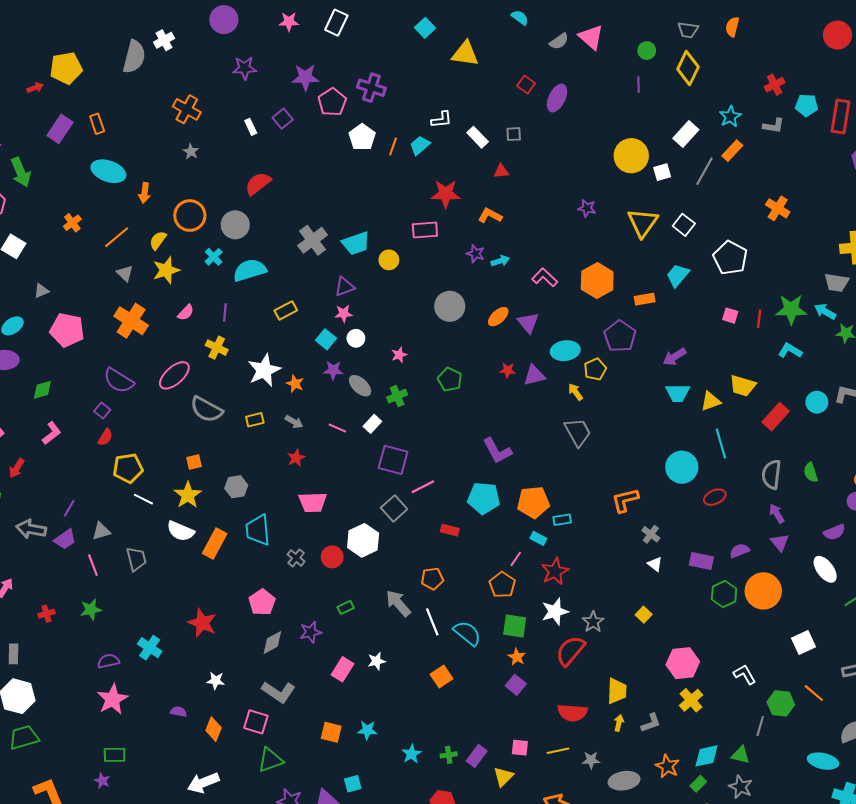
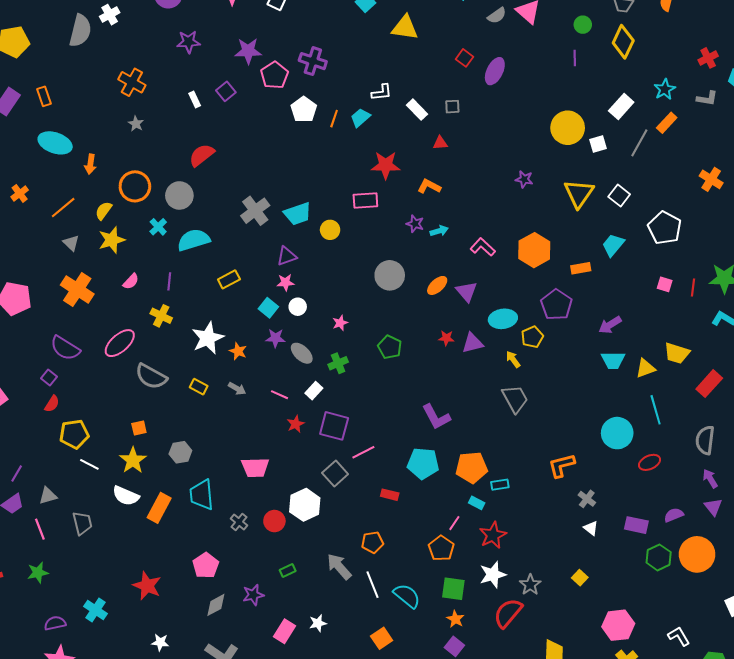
yellow rectangle: (255, 420) -> (199, 387), turned 42
red star: (296, 458) -> (296, 424), moved

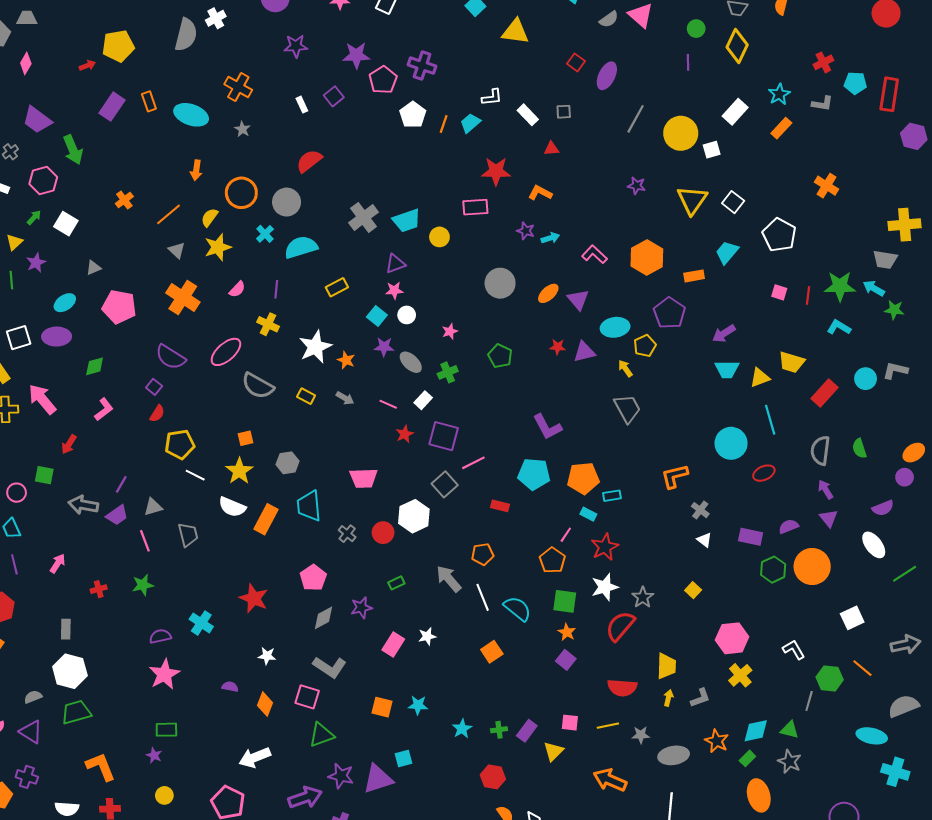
cyan ellipse: (55, 143) -> (191, 115), moved
gray line: (639, 143) -> (636, 119), moved

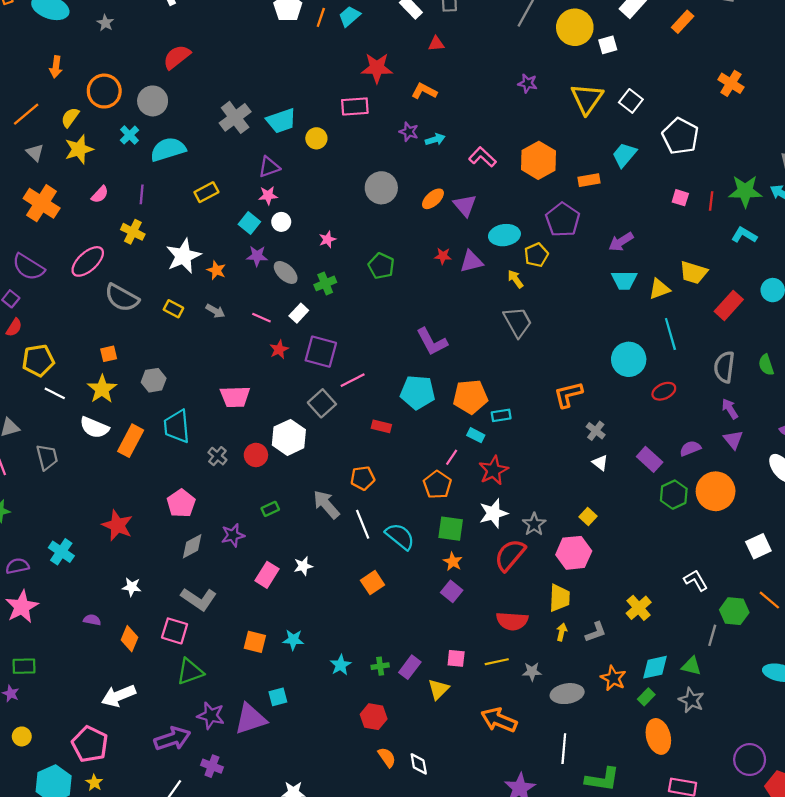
purple rectangle: (751, 537) -> (650, 459), turned 30
pink hexagon: (732, 638) -> (574, 553), moved

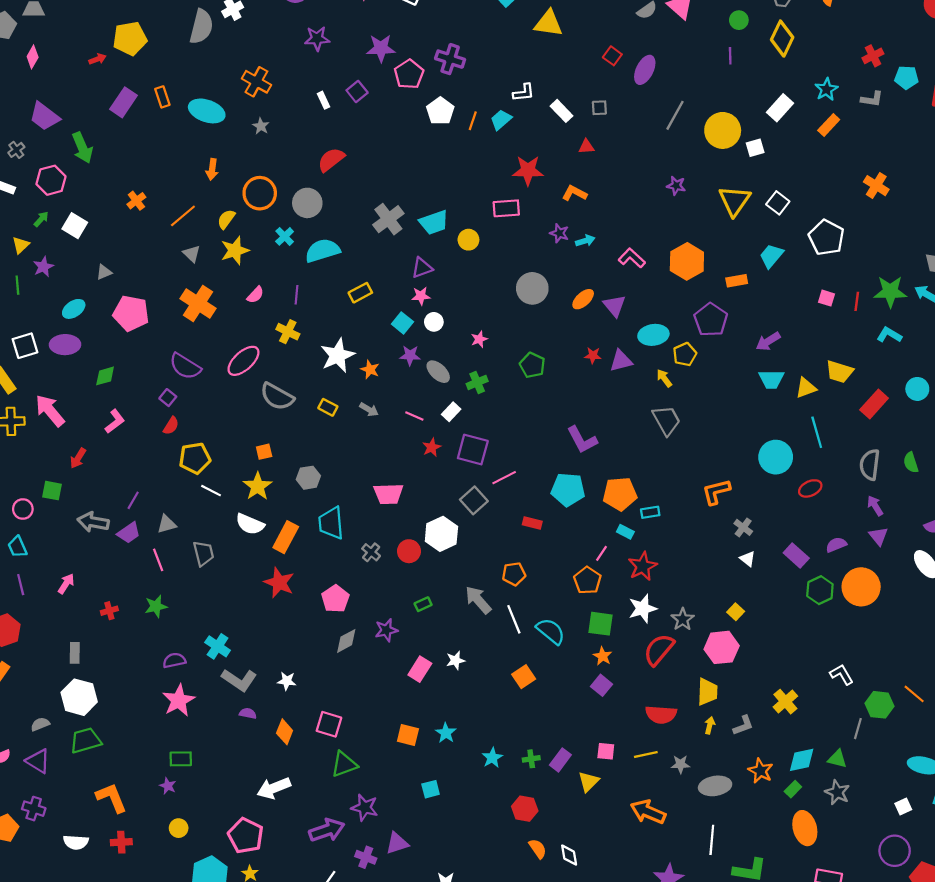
red star: (117, 525) -> (279, 583), moved
white square: (758, 546) -> (903, 806), moved, size x0.7
gray L-shape: (199, 599) -> (239, 680), moved
cyan star: (293, 640) -> (446, 733), turned 30
purple triangle: (250, 719) -> (397, 843), moved, size x0.7

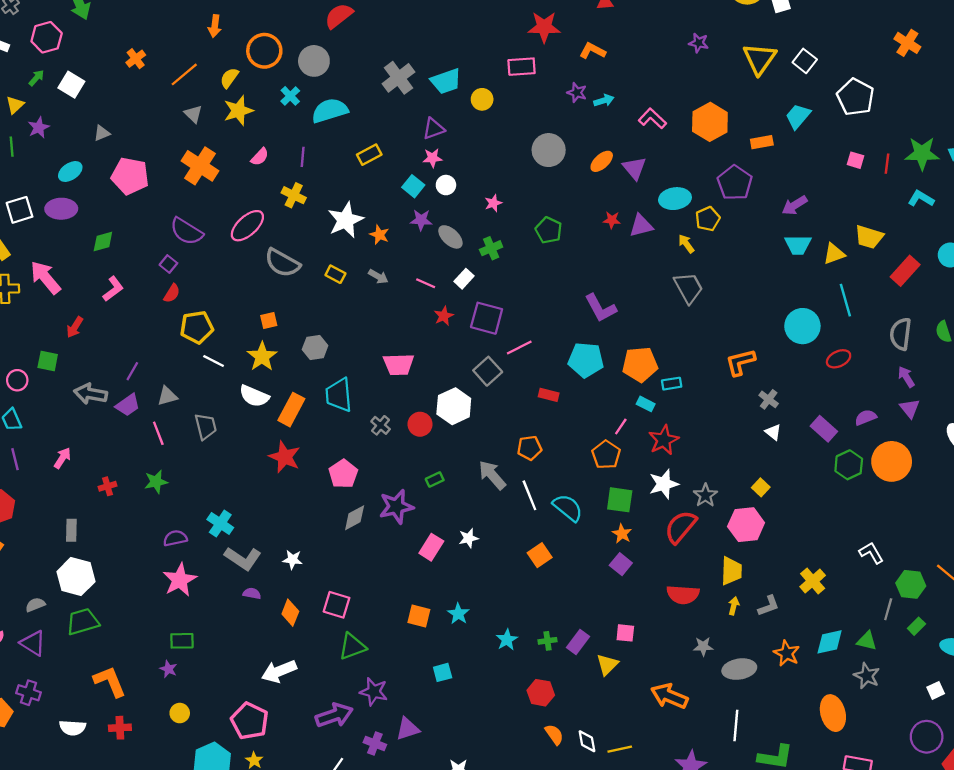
purple star: (386, 630) -> (396, 507), size x1.4
yellow line: (646, 755) -> (620, 749), moved
green rectangle: (793, 789) -> (916, 626), moved

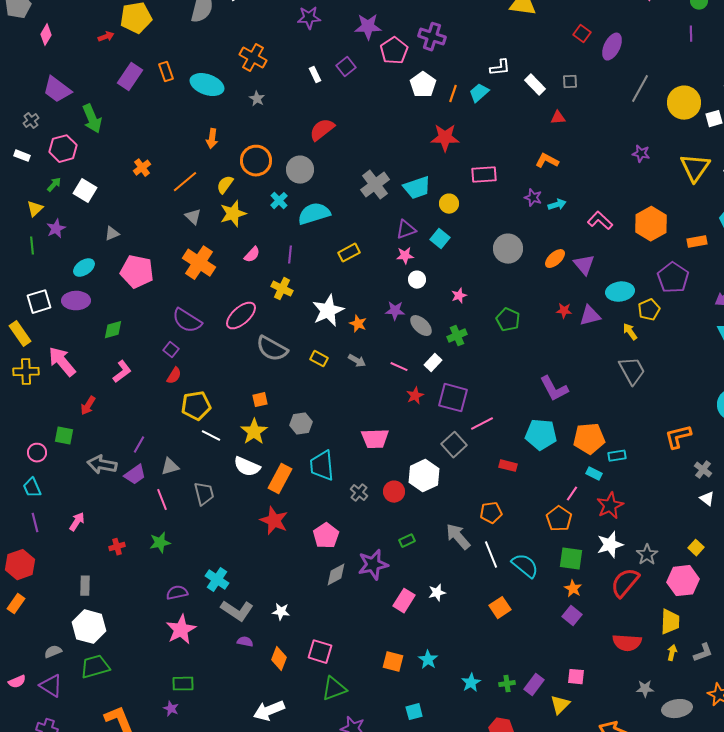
red star: (544, 27) -> (445, 138), moved
cyan square: (413, 186) -> (440, 239), moved

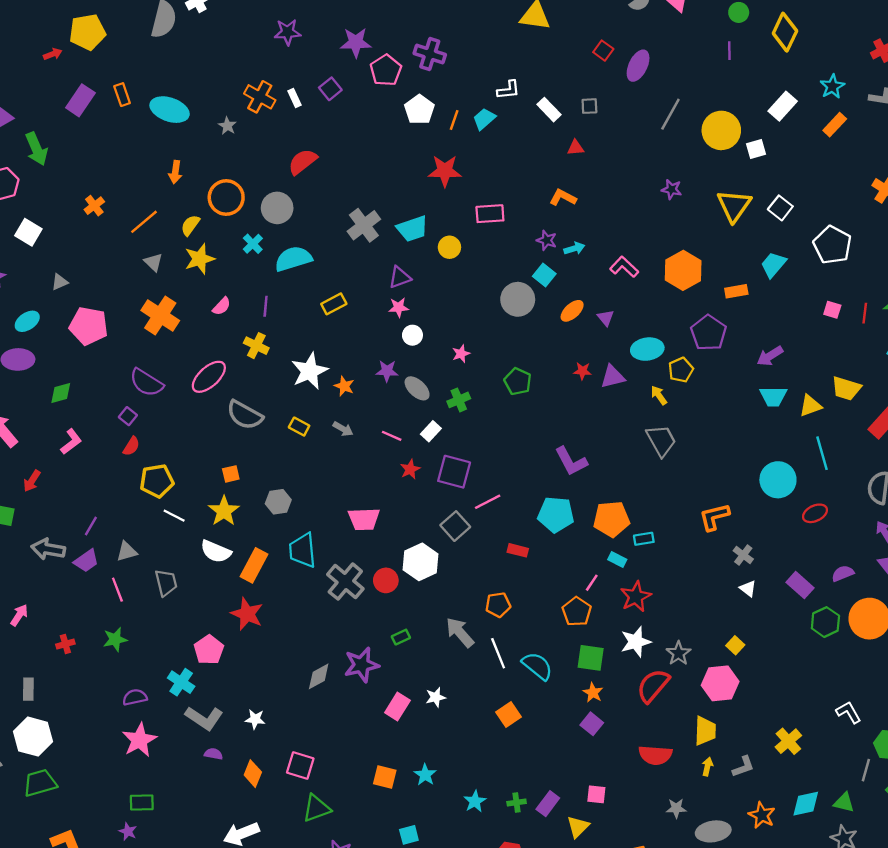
orange cross: (253, 58) -> (260, 97), moved
cyan square: (440, 239) -> (544, 275), moved
purple triangle: (584, 265) -> (606, 318), size x0.7
gray cross: (359, 493) -> (345, 582), size x1.8
pink pentagon: (326, 536) -> (209, 650), moved

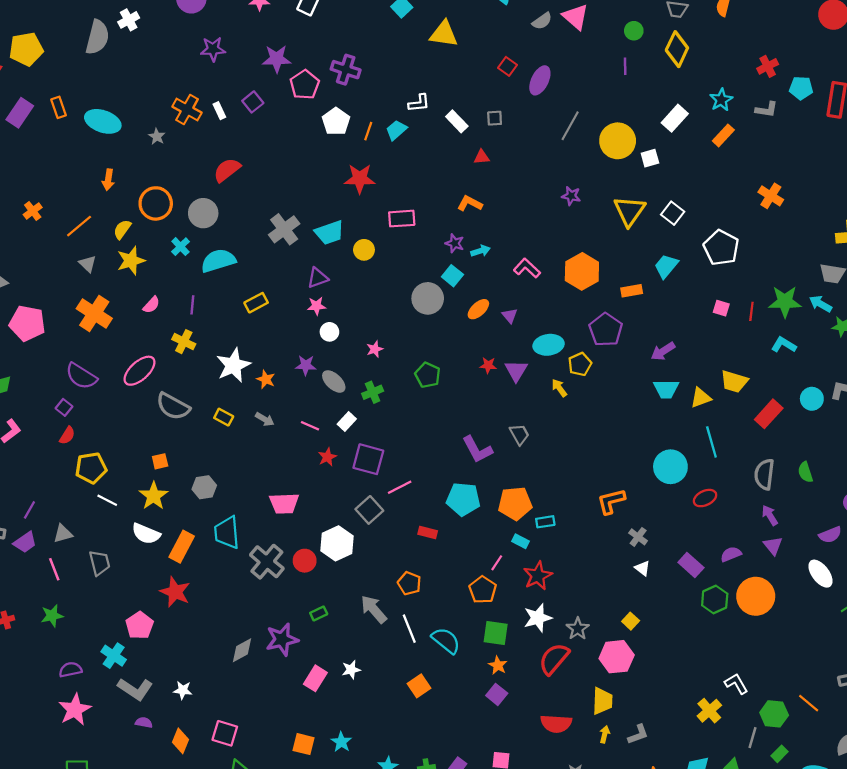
purple triangle: (613, 377) -> (516, 371), turned -45
gray trapezoid: (661, 440) -> (519, 434), moved, size x0.7
orange pentagon: (498, 605) -> (409, 583), turned 30
yellow cross: (788, 741) -> (709, 711), moved

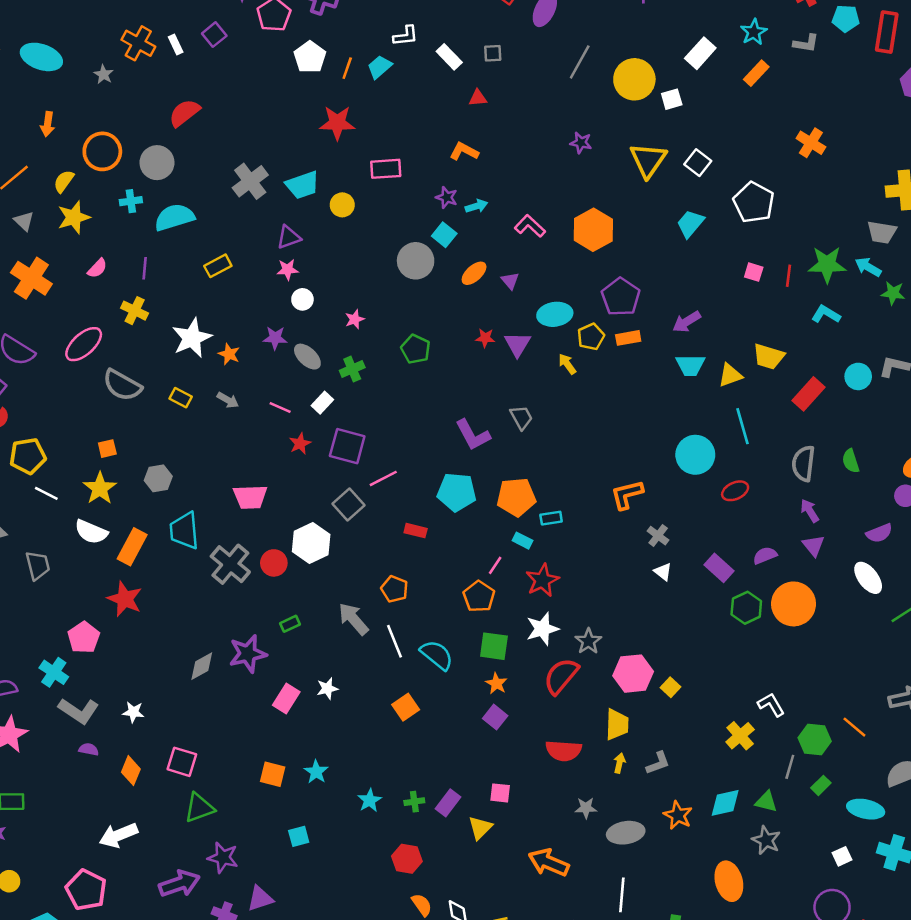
cyan cross: (181, 247) -> (131, 201), turned 36
orange rectangle: (632, 291) -> (628, 338), moved
yellow square: (631, 621) -> (670, 687), moved

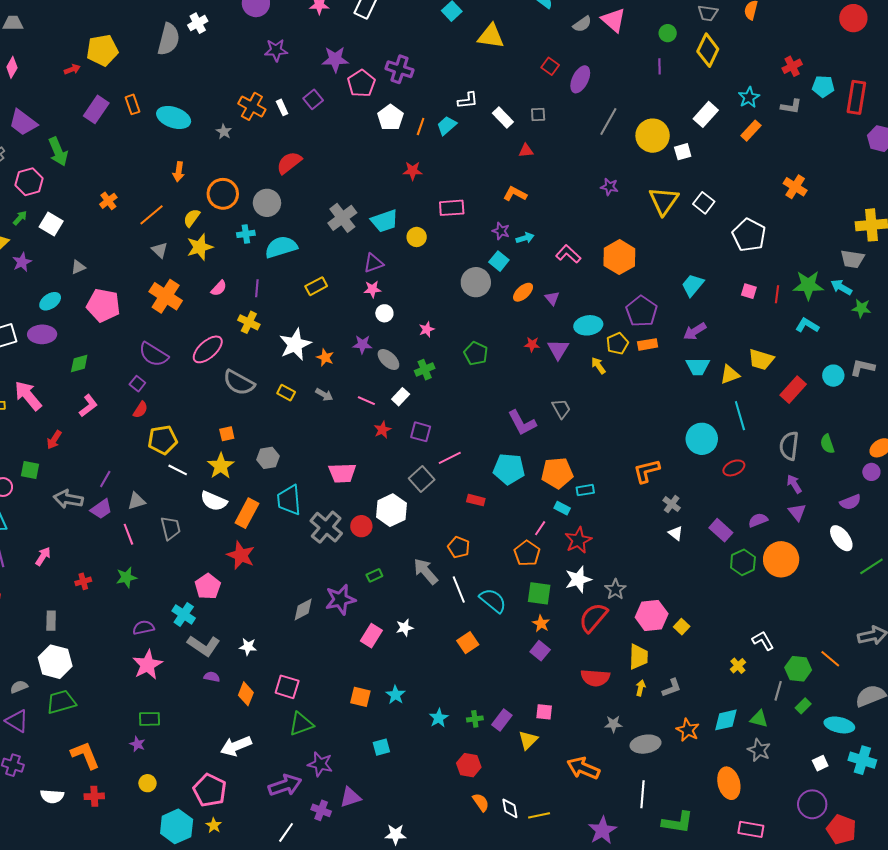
red star: (337, 123) -> (413, 171), size x0.7
cyan trapezoid: (690, 224) -> (693, 285), moved
purple square: (347, 446) -> (421, 432), size x0.7
yellow cross: (740, 736) -> (738, 666), size x0.7

